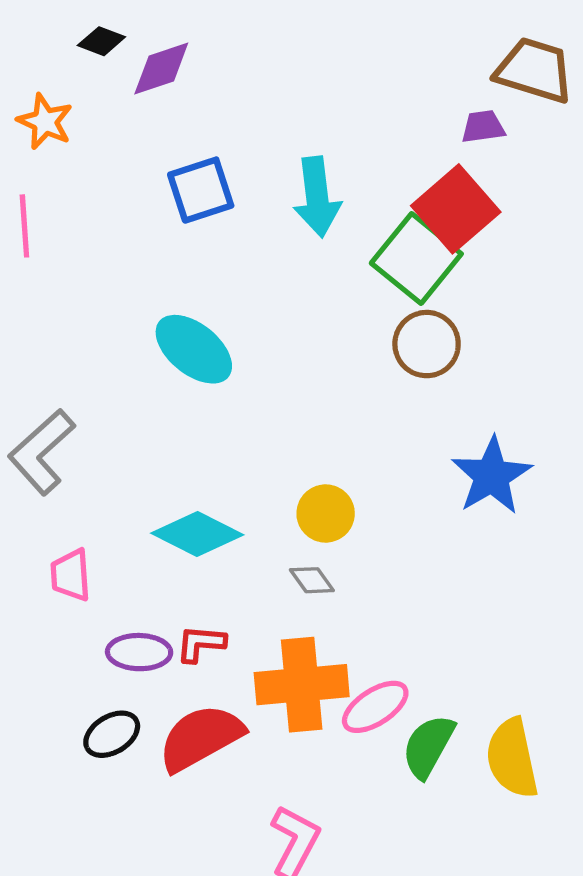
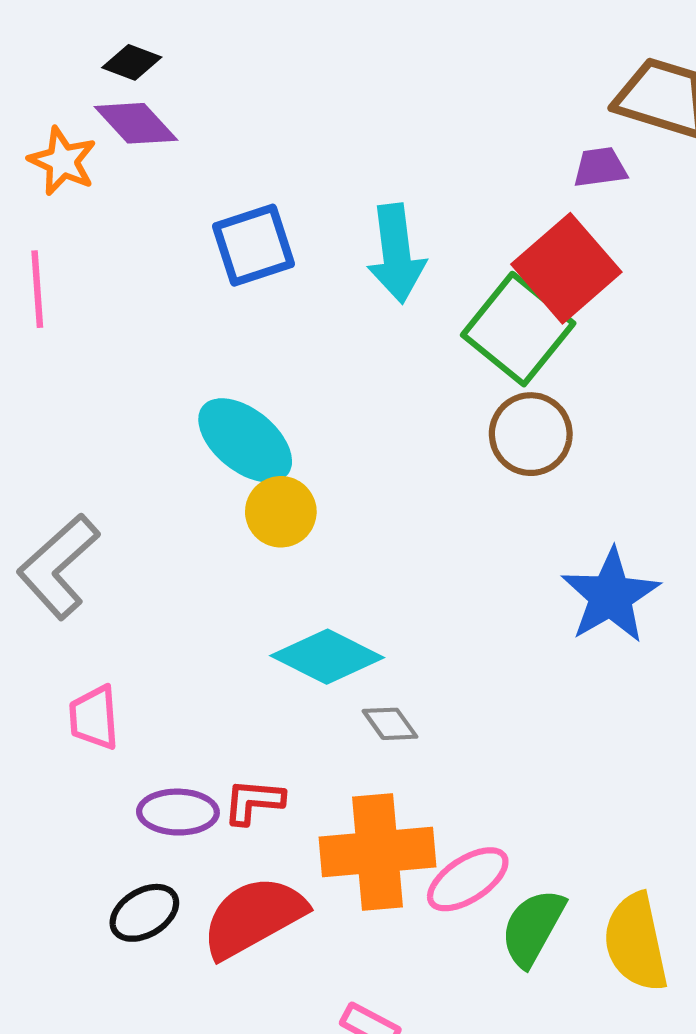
purple diamond: (161, 69) -> (136, 123), moved, turned 66
yellow circle: (326, 513) -> (281, 512), moved
cyan diamond: (197, 534) -> (327, 657), moved

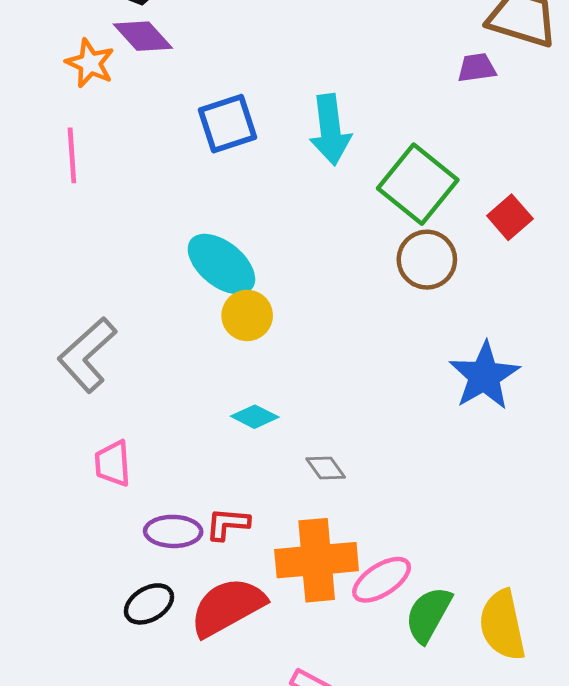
red square: (566, 268) -> (510, 217), moved, size x0.6
cyan diamond: (327, 657) -> (255, 417), moved, size x0.6

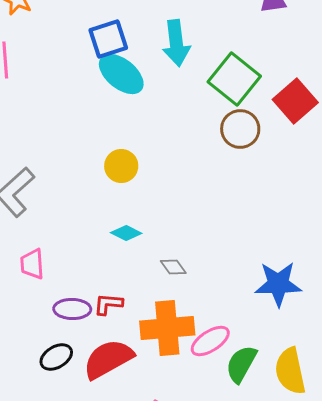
red square: (510, 217) -> (295, 101), size x1.5
cyan ellipse: (221, 264) -> (121, 74), moved
blue star: (484, 376) -> (278, 284), moved, turned 30

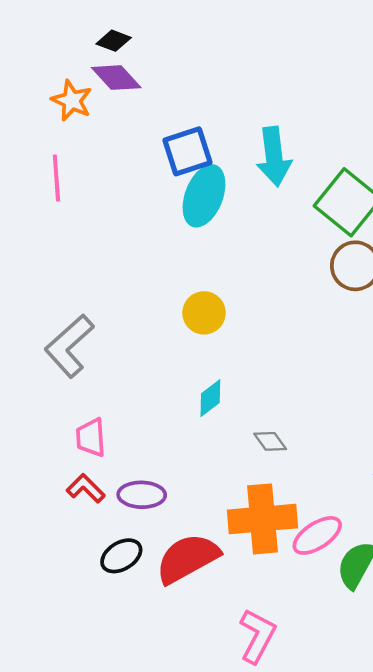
cyan ellipse: (121, 74) -> (204, 196), turned 72
cyan diamond: (126, 233) -> (210, 398), turned -64
red L-shape: (108, 304) -> (86, 488), moved, turned 40

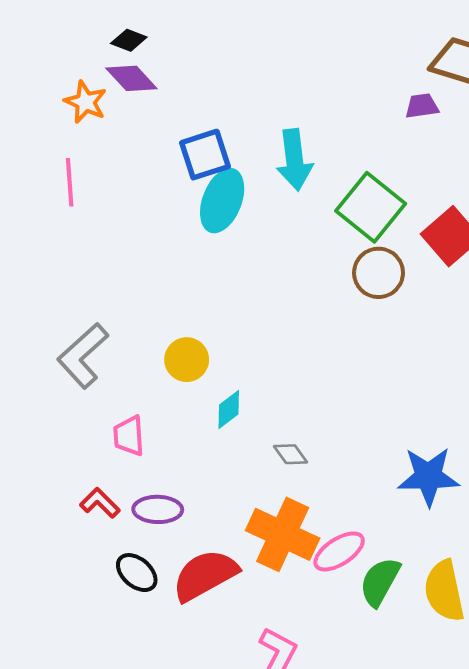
yellow circle: (204, 313) -> (187, 360), moved
pink trapezoid: (91, 438) -> (129, 436), moved
orange cross: (263, 519) -> (283, 534), turned 30
black ellipse: (121, 556) -> (137, 573), turned 72

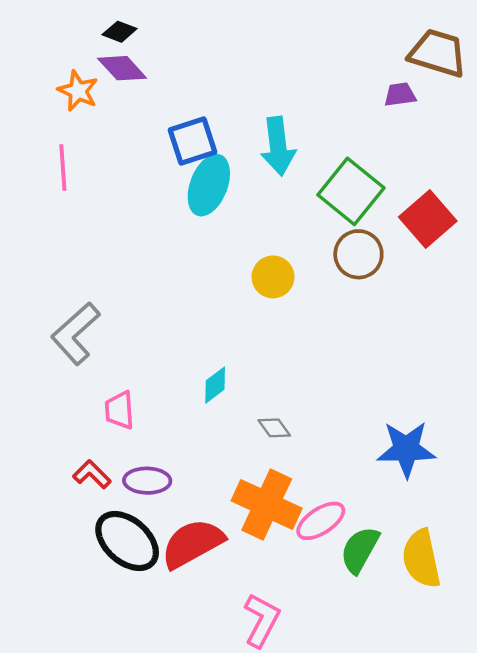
yellow circle: (187, 360) -> (273, 277), moved
black ellipse: (137, 573) -> (127, 541), size x1.6

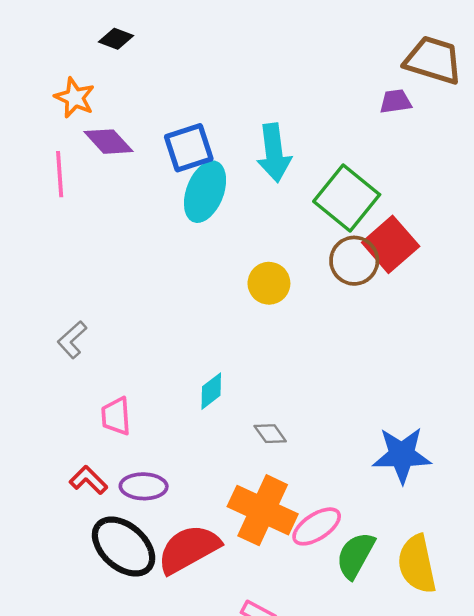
purple diamond: (122, 68) -> (108, 142), moved
red square: (428, 219) -> (391, 244), moved
gray L-shape: (76, 333) -> (72, 340), size x0.6

